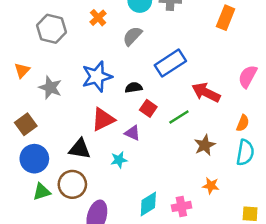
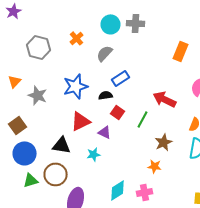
orange rectangle: (226, 18) -> (180, 51), moved
blue rectangle: (170, 63) -> (120, 78), moved, size x0.7
green line: (179, 117) -> (142, 119), turned -30
orange star: (211, 186) -> (154, 166), moved

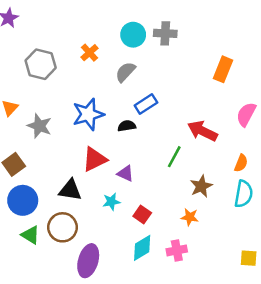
red square: (118, 112) -> (142, 214), moved
green triangle: (30, 180) -> (30, 235), turned 49

